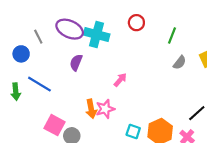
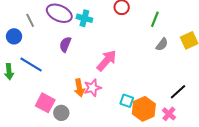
cyan cross: (97, 34) -> (84, 18), size x0.7
pink arrow: (120, 80) -> (107, 61), size x1.6
cyan square: (133, 132) -> (127, 101), moved

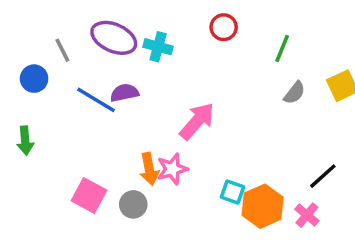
purple semicircle: (65, 44) -> (124, 93), turned 56
blue line: (31, 65) -> (96, 100), moved
gray circle: (61, 113) -> (133, 204), moved

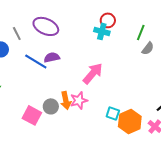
cyan cross: (158, 47) -> (102, 31), moved
gray semicircle: (294, 93) -> (148, 48), moved
gray circle: (133, 204) -> (51, 106), moved

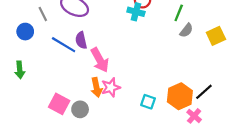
purple semicircle: (52, 57) -> (81, 40), turned -91
pink arrow: (93, 73) -> (100, 60), moved, turned 110
gray circle: (51, 106) -> (80, 109), moved
orange hexagon: (130, 121) -> (180, 96), moved

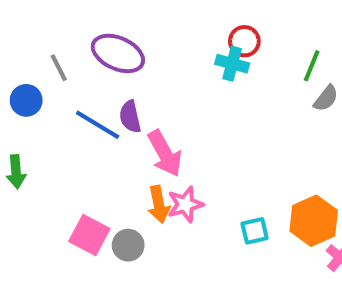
cyan square: (148, 102) -> (255, 231), turned -32

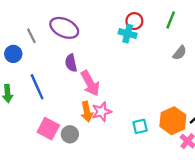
green line: (312, 66) -> (171, 20), moved
blue line: (98, 125) -> (37, 87), moved, turned 35

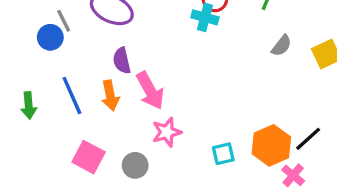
blue circle: (13, 54) -> (50, 37), moved
orange arrow: (87, 112) -> (110, 96), moved
gray circle: (70, 134) -> (135, 165), moved

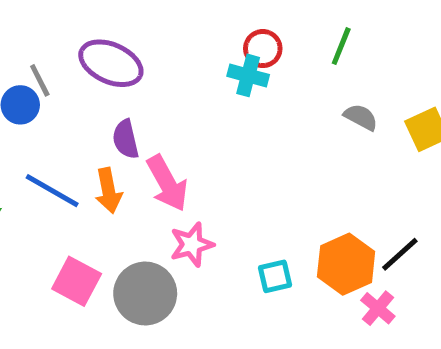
gray semicircle: (281, 46) -> (361, 117), turned -100
blue line: (72, 96) -> (52, 191), turned -36
gray circle: (135, 165) -> (145, 294), size x1.6

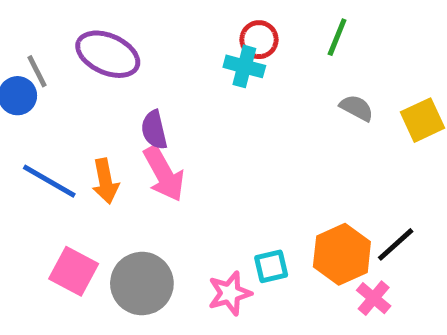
purple semicircle: (126, 139) -> (154, 130), moved
pink star: (192, 245) -> (230, 293), moved

